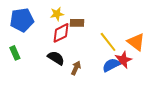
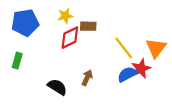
orange triangle: (136, 42) -> (156, 48), turned 30
green rectangle: (15, 53) -> (17, 61), turned 40
black semicircle: (56, 58) -> (57, 87), moved

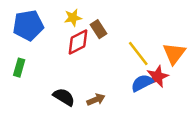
brown rectangle: (88, 26) -> (99, 29), turned 56
brown arrow: (87, 78) -> (96, 100), moved, turned 42

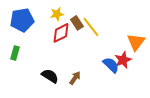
yellow line: (138, 53) -> (91, 27), moved
blue semicircle: (142, 83) -> (111, 65), turned 72
brown arrow: (96, 100) -> (75, 78), turned -32

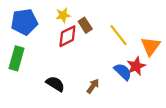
yellow line: (91, 27) -> (118, 35), moved
green rectangle: (15, 53) -> (17, 58), size x1.5
brown arrow: (75, 78) -> (93, 86), moved

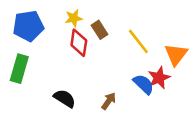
red diamond: (67, 36) -> (79, 43), turned -55

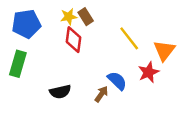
brown rectangle: (100, 30) -> (86, 17), moved
blue semicircle: (144, 84) -> (117, 81), moved
black semicircle: (65, 98) -> (60, 92), turned 135

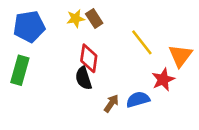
red diamond: (74, 40) -> (89, 58), moved
blue semicircle: (117, 81) -> (138, 99), moved, turned -60
black semicircle: (60, 92) -> (84, 78), moved, turned 85

